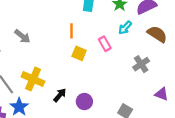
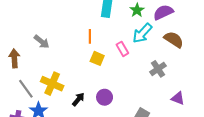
cyan arrow: (125, 28) -> (142, 33), size x1.5
purple circle: (84, 102) -> (105, 97), moved

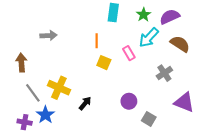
gray arrow: (42, 42) -> (49, 35), moved, turned -42
purple circle: (105, 97) -> (129, 101), moved
purple triangle: (178, 98) -> (184, 102), size x1.5

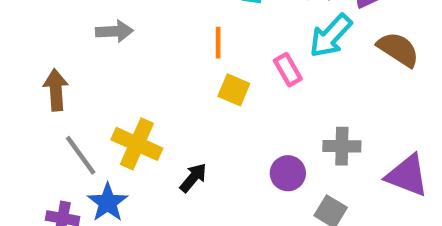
gray cross: (164, 73) -> (342, 146), moved, turned 35

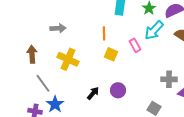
yellow cross: (137, 144) -> (68, 59), moved
gray cross: (342, 146) -> (169, 79), moved
purple circle: (288, 173) -> (118, 90), moved

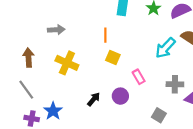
cyan arrow: (154, 30) -> (165, 48), moved
pink rectangle: (135, 45) -> (139, 77), moved
gray line: (43, 83) -> (26, 90), moved

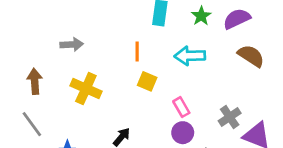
cyan arrow: (165, 48) -> (190, 56), moved, turned 45
gray cross: (175, 84) -> (230, 117), turned -35
purple circle: (120, 96) -> (183, 133), moved

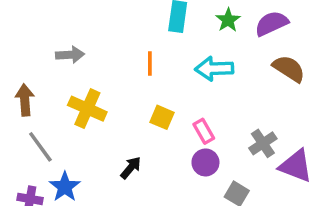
yellow square: (147, 81) -> (162, 117), moved
gray line: (32, 124) -> (40, 147), moved

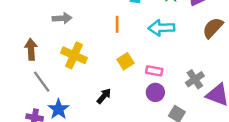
brown semicircle: (289, 69) -> (213, 28), turned -80
yellow square: (162, 117) -> (125, 61), turned 35
pink rectangle: (204, 131) -> (154, 71), turned -49

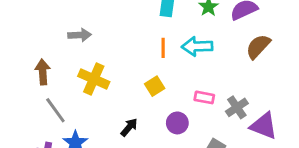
orange line: (117, 24) -> (163, 48), moved
pink rectangle: (154, 71) -> (204, 97), moved
purple circle: (155, 92) -> (177, 123), moved

